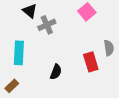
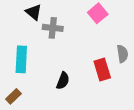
gray cross: (47, 25) -> (53, 28), turned 30

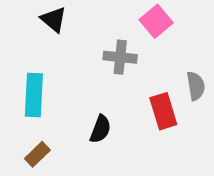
gray cross: (53, 28) -> (120, 57), moved
brown rectangle: (13, 96) -> (37, 154), moved

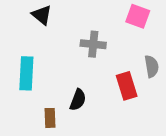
pink square: (156, 21) -> (138, 16), moved, turned -30
brown rectangle: (37, 154) -> (50, 118), moved, turned -48

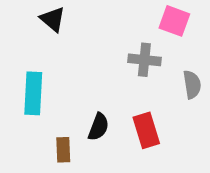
gray cross: (93, 44) -> (144, 60), moved
red rectangle: (127, 86) -> (146, 130), moved

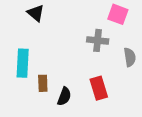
black semicircle: (99, 127) -> (64, 96), moved
brown rectangle: (63, 150) -> (43, 83), moved

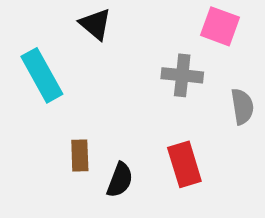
black triangle: (36, 13) -> (95, 24), moved
cyan rectangle: (23, 63) -> (42, 75), moved, turned -32

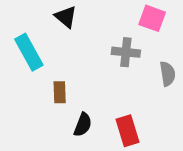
brown rectangle: (80, 155) -> (60, 92), moved
red rectangle: (184, 164) -> (127, 131), moved

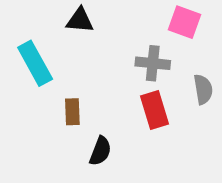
black triangle: (66, 17) -> (80, 20), turned -35
red rectangle: (127, 131) -> (155, 110), moved

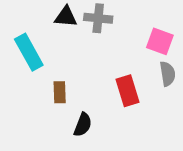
pink square: (184, 22) -> (160, 41), moved
gray cross: (153, 63) -> (98, 18), moved

